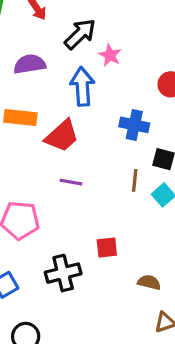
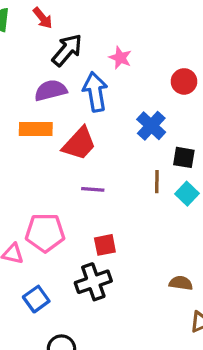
black arrow: (80, 34) -> (67, 50), moved
purple semicircle: (30, 64) -> (51, 90), moved
blue cross: (134, 125) -> (151, 126), turned 36
red square: (107, 248) -> (105, 245), moved

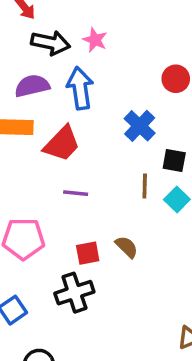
black arrow: (67, 50) -> (51, 43), turned 60
pink star: (120, 58) -> (95, 40), moved
brown semicircle: (181, 283) -> (127, 247), moved, turned 35

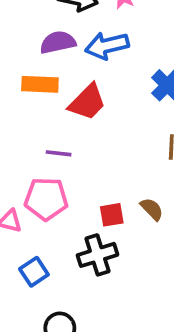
blue arrow: (80, 88) -> (107, 46), turned -96
purple line: (76, 193) -> (59, 153), moved

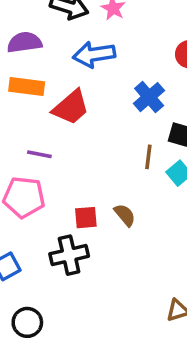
purple semicircle: (58, 42) -> (25, 42), moved

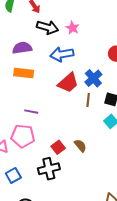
red trapezoid: (71, 107) -> (68, 83), moved
brown line: (148, 157) -> (88, 100), moved
red square: (86, 218) -> (58, 147), turned -32

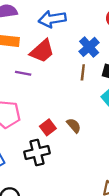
red trapezoid: (68, 83) -> (42, 51), moved
purple line: (31, 112) -> (23, 73), moved

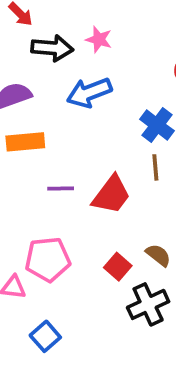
red trapezoid: (42, 51) -> (111, 195), moved
black cross: (37, 152) -> (148, 304), moved

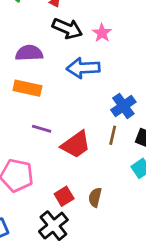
brown semicircle: (158, 255) -> (95, 197), turned -132
black cross: (148, 304) -> (53, 226), moved, turned -32

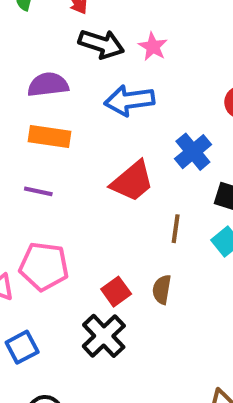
purple line: (42, 129) -> (38, 191), moved
brown line: (113, 135) -> (176, 229), moved
red trapezoid: (76, 145) -> (132, 181), moved

